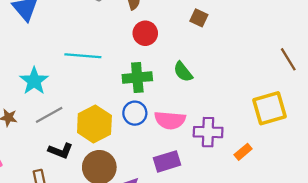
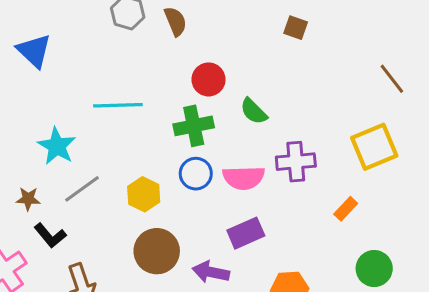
brown square: (199, 18) -> (296, 28), moved
red circle: (145, 33) -> (209, 79), moved
yellow hexagon: (94, 124) -> (144, 194), size x0.7
purple cross: (208, 132) -> (296, 162), moved
black L-shape: (61, 151) -> (50, 236), moved, turned 35

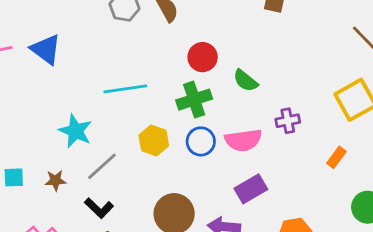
purple cross: (296, 162) -> (288, 121), size x0.7
yellow hexagon: (144, 194) -> (154, 140), moved
black L-shape: (50, 236) -> (99, 208), moved

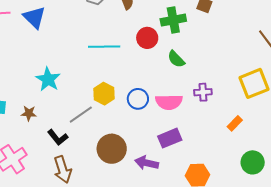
cyan line: (125, 89) -> (104, 47), moved
green cross: (194, 100) -> (173, 20), moved
gray line: (102, 166) -> (81, 115), moved

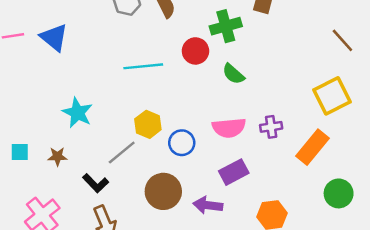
purple cross: (203, 92) -> (271, 127), moved
blue circle: (138, 99) -> (182, 143), moved
orange rectangle: (235, 123) -> (312, 147), size x1.8

